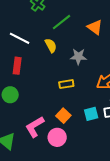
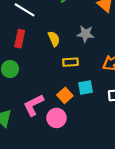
yellow semicircle: (51, 45) -> (54, 39), moved
cyan square: (91, 114) -> (86, 87), moved

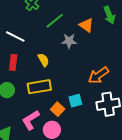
gray star: (86, 34) -> (69, 41), moved
yellow rectangle: (70, 62) -> (39, 87), moved, size x1.6

